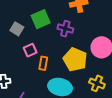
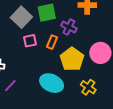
gray square: (17, 29) -> (21, 17), size x1.5
orange rectangle: (43, 63) -> (52, 42), moved

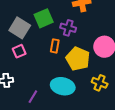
pink square: (30, 41) -> (19, 51), moved
purple line: (10, 86) -> (33, 97), moved

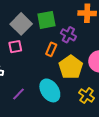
cyan ellipse: (63, 86) -> (50, 90), turned 30

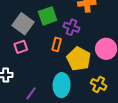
cyan ellipse: (50, 90) -> (62, 85), turned 45

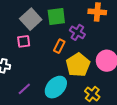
cyan ellipse: (62, 85) -> (56, 87), turned 30

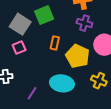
purple cross: (77, 32) -> (84, 23), moved
cyan ellipse: (56, 87) -> (62, 83), turned 70

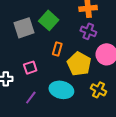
green square: (44, 15) -> (49, 20), turned -30
gray square: (20, 24) -> (24, 28), turned 35
pink square: (19, 48) -> (30, 68), moved

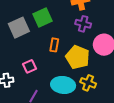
green square: (49, 20) -> (43, 17), turned 30
yellow cross: (98, 90) -> (88, 83), moved

